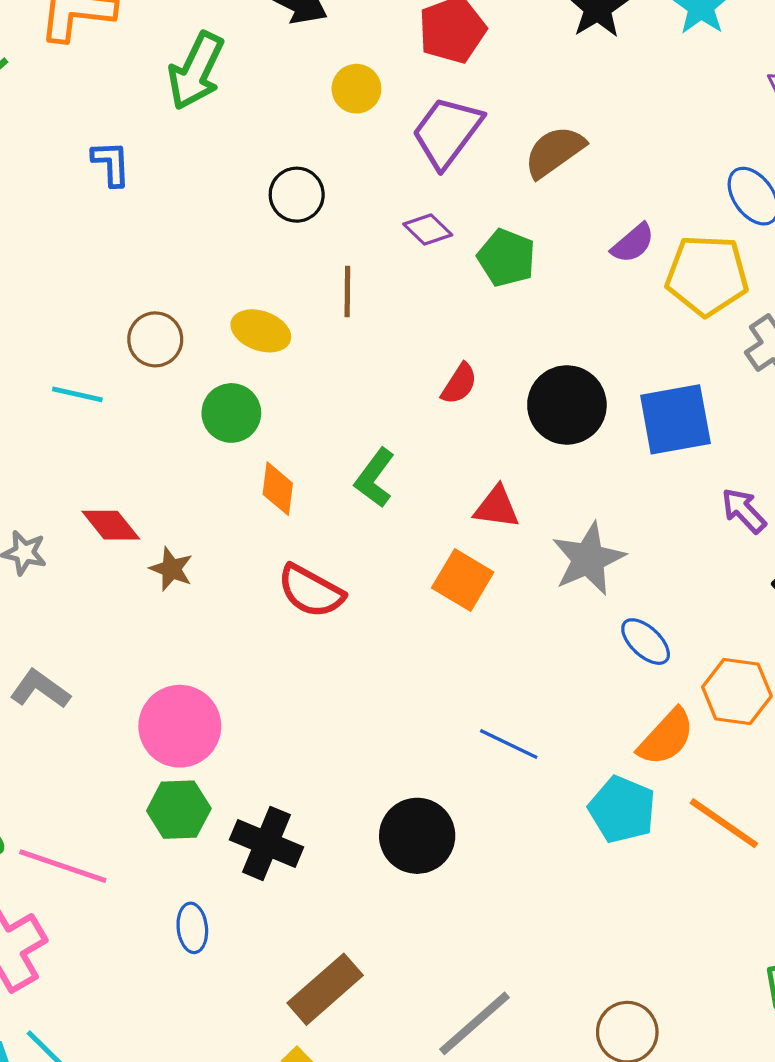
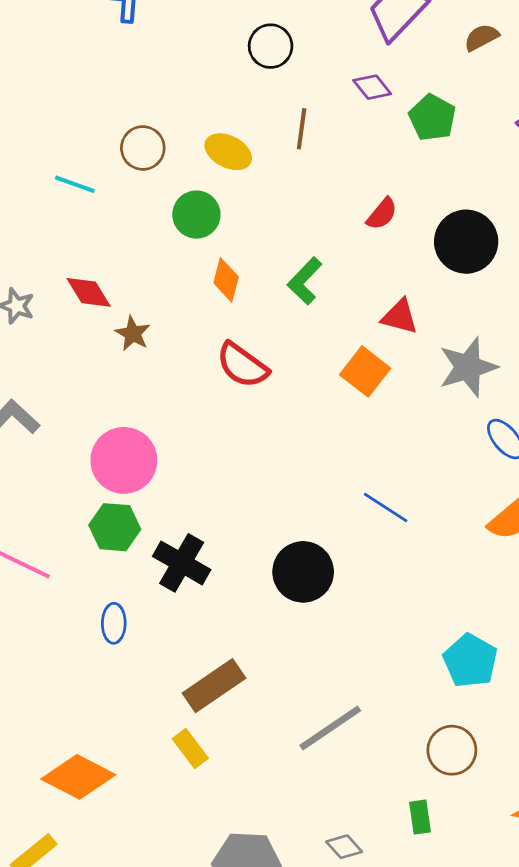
brown semicircle: (554, 152) -> (481, 37), size x0.7
cyan pentagon: (622, 810) -> (470, 661), moved

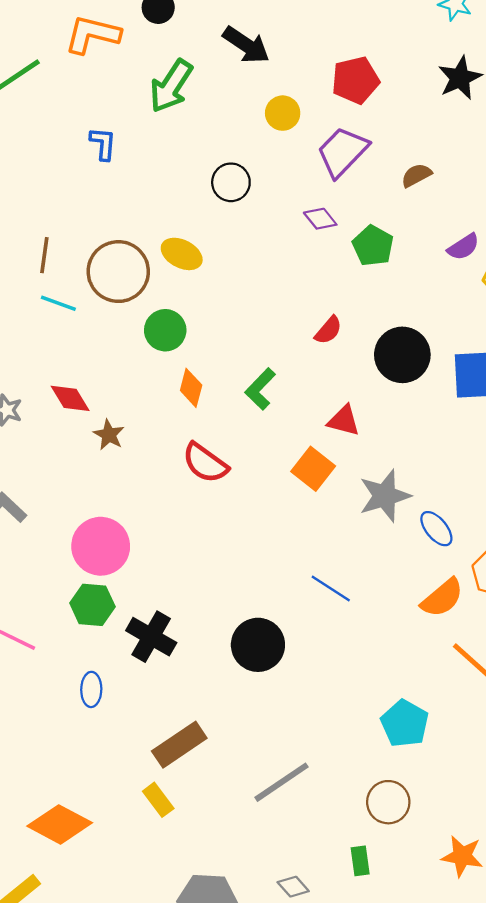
brown line: (302, 129) -> (44, 255), moved
brown circle: (143, 148) -> (118, 272), size x1.6
yellow ellipse: (228, 152) -> (182, 254), moved
gray star: (468, 367) -> (385, 496), moved

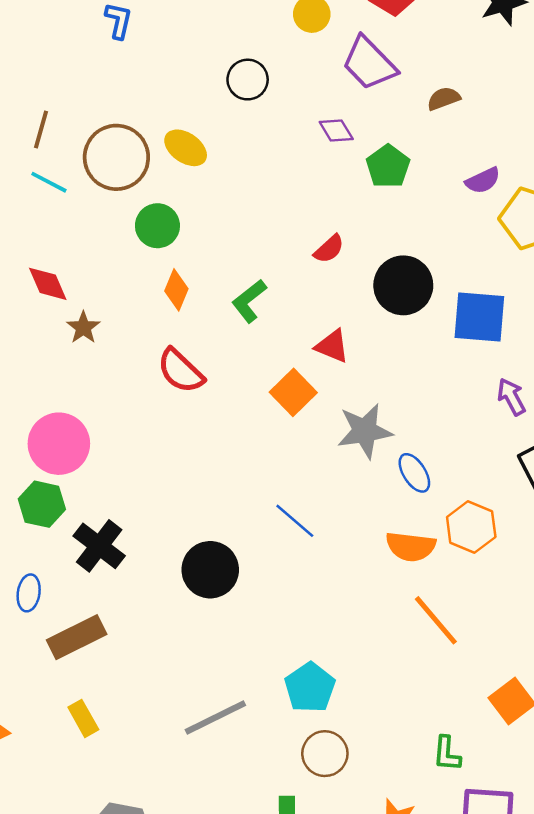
purple trapezoid: (342, 152) -> (369, 63), turned -96
orange semicircle: (442, 598) -> (411, 547), turned 39
cyan pentagon: (405, 723) -> (310, 687), moved
brown rectangle: (179, 745) -> (77, 637), moved

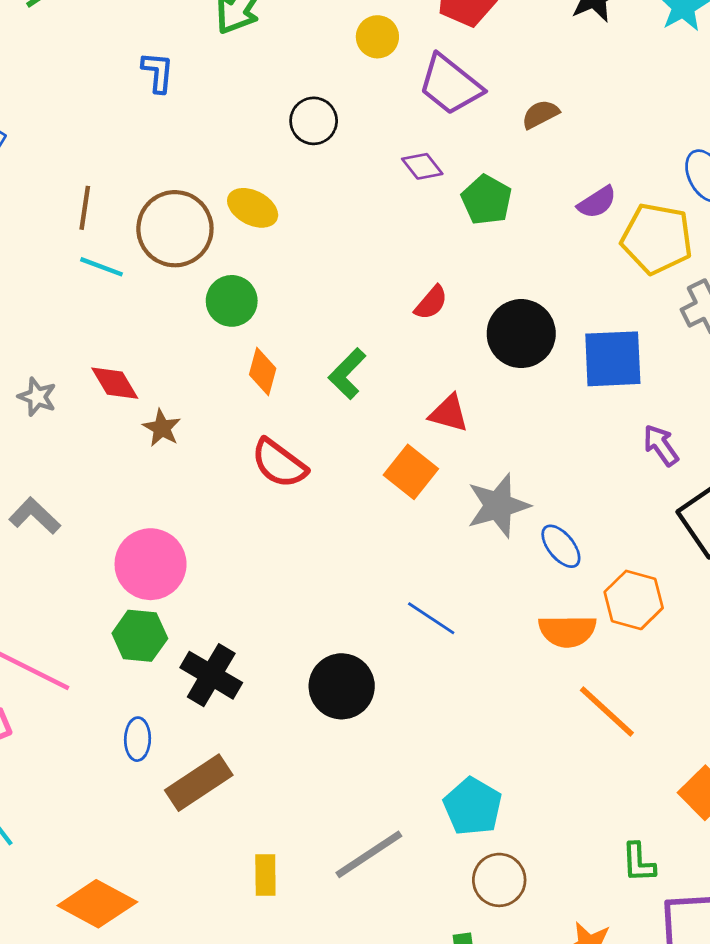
yellow rectangle: (83, 718) -> (265, 875), moved, turned 36

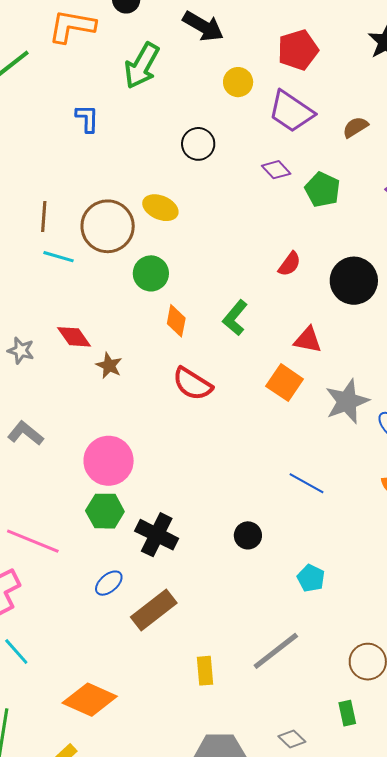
black circle: (342, 686) -> (248, 535), size x0.6
blue ellipse: (138, 739) -> (109, 583), turned 52
cyan pentagon: (473, 807) -> (311, 578), moved, size x0.7

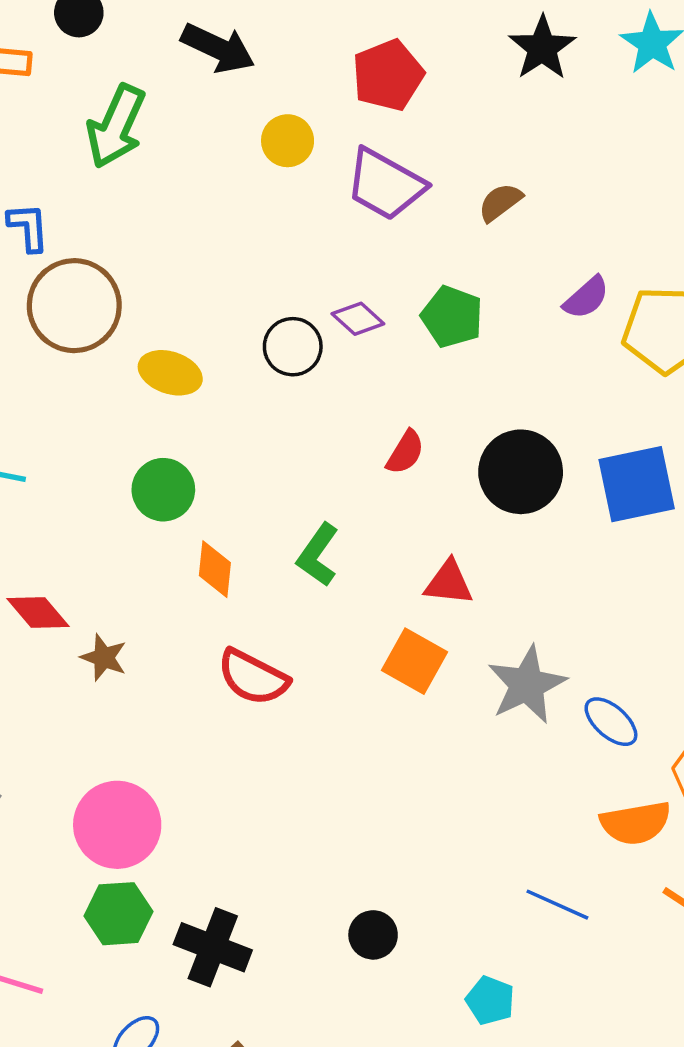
black circle: (198, 144) -> (293, 347), moved
purple diamond: (276, 170) -> (358, 319), moved
brown circle: (108, 226) -> (74, 306), moved
blue line: (307, 483) -> (557, 905), moved

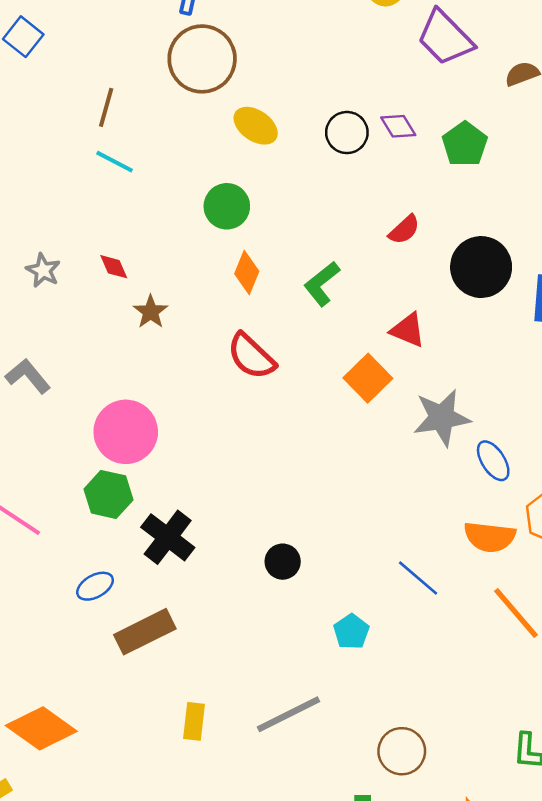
red diamond: (38, 612) -> (114, 267), size x0.7

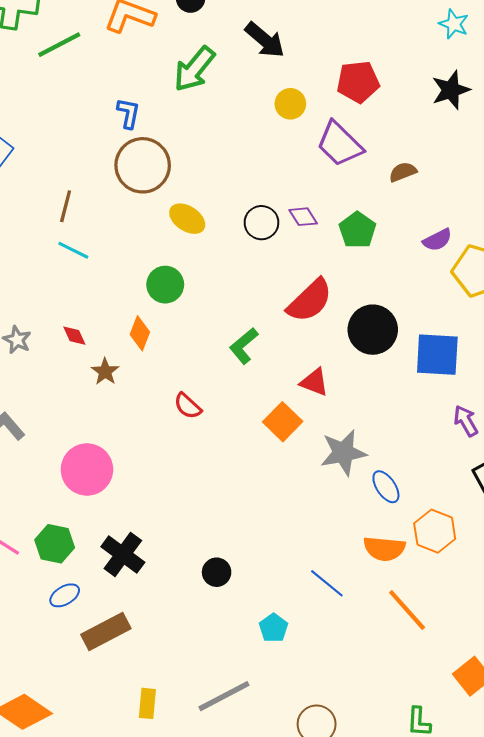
red semicircle: (404, 230) -> (310, 301), size x1.8
orange diamond: (247, 273) -> (140, 333), moved
red semicircle: (251, 356) -> (188, 406), size x0.7
green hexagon: (108, 494) -> (55, 544), moved

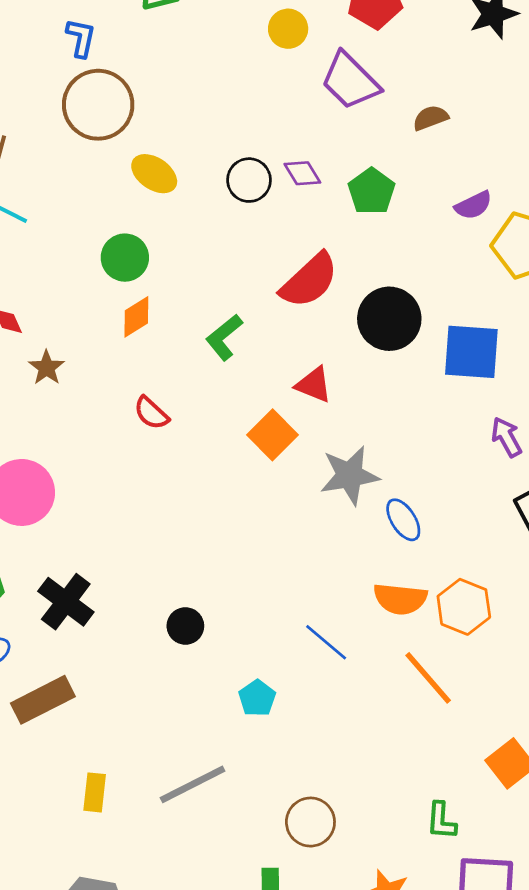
orange diamond: (140, 333) -> (136, 317), moved, turned 36
orange hexagon: (435, 531) -> (464, 607), moved

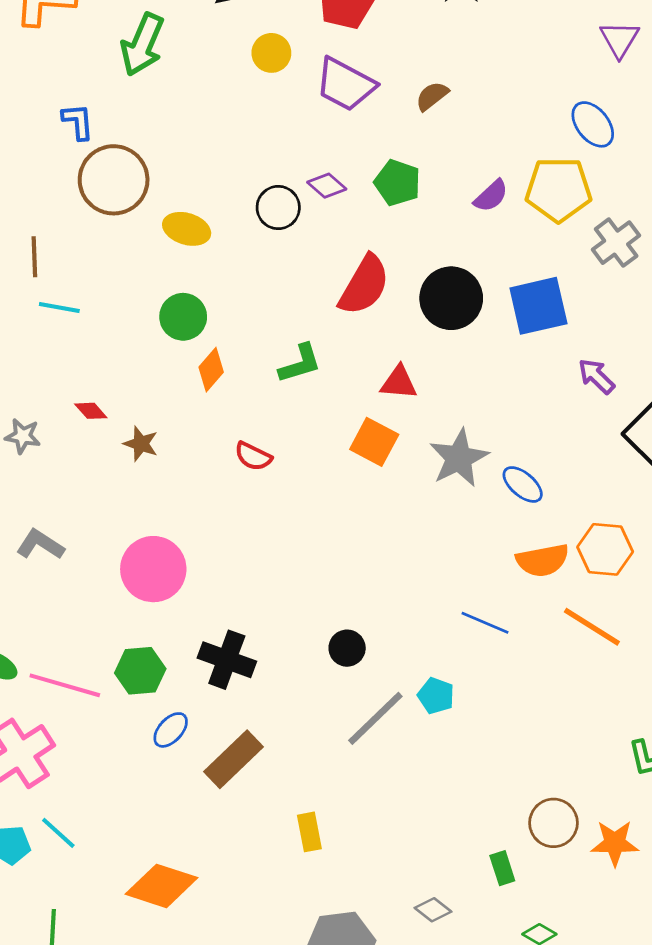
purple semicircle: (473, 205) -> (491, 196), moved
green L-shape: (224, 337) -> (300, 364), turned -141
gray line: (193, 784) -> (375, 718), moved
brown circle: (310, 822) -> (553, 823), moved

